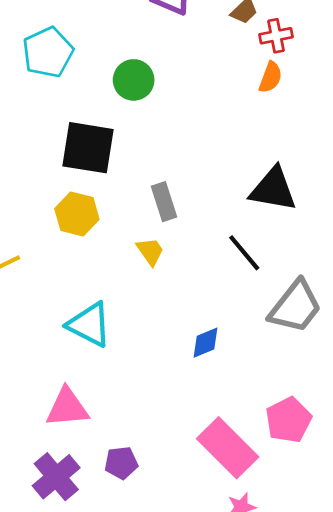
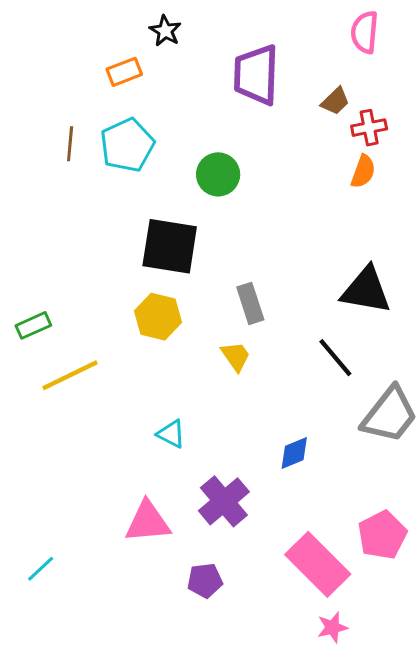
cyan triangle: (89, 325) -> (171, 434), size x0.6
purple cross: (56, 477) -> (224, 501), moved

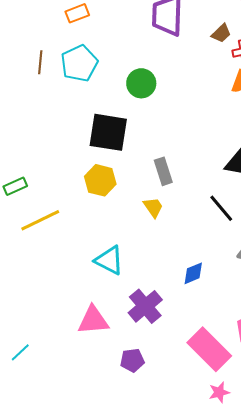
cyan triangle: (171, 434) -> (109, 260), size x1.5

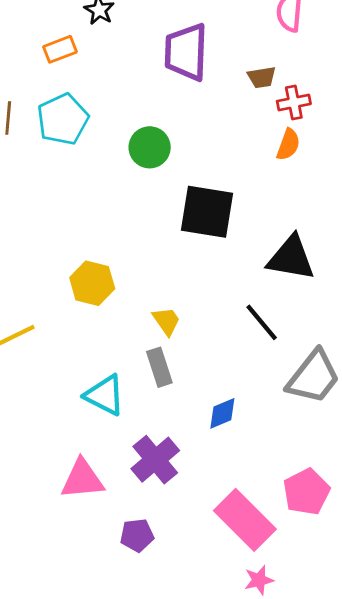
brown trapezoid: (221, 33) -> (262, 77), turned 35
black square: (108, 132) -> (207, 212), moved
gray rectangle: (163, 171) -> (159, 367), moved

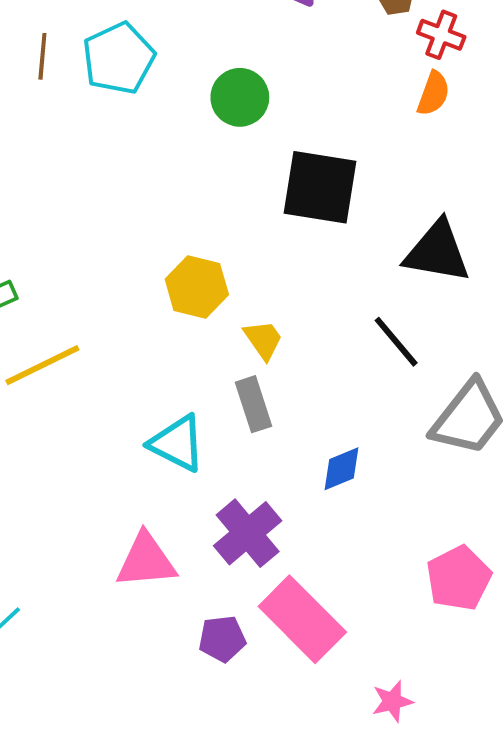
red cross: (294, 103) -> (441, 35), turned 32
yellow hexagon: (92, 283) -> (197, 287), moved
pink rectangle: (245, 520) -> (302, 619), moved

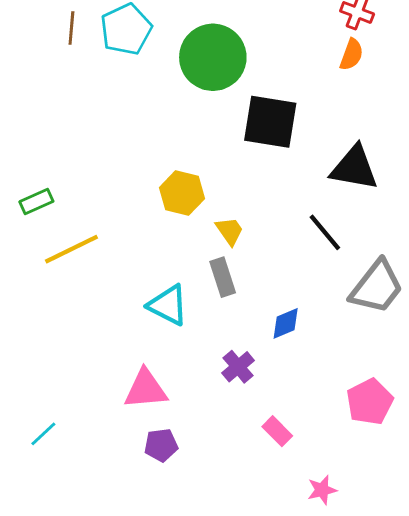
green circle: (240, 97) -> (213, 57), size x1.6
purple cross: (248, 533) -> (238, 367), moved, size x0.7
pink rectangle: (302, 619) -> (277, 431), moved, size x0.5
purple pentagon: (222, 639) -> (161, 445), moved

